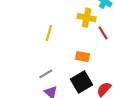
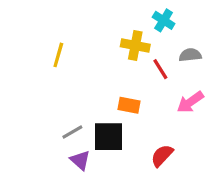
yellow line: (49, 33) -> (58, 55), moved
black square: (82, 82) -> (109, 137), moved, turned 30

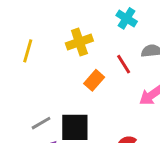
yellow cross: (135, 46) -> (79, 42), moved, turned -30
orange rectangle: (129, 105) -> (94, 80), moved, turned -60

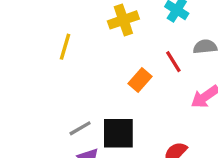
yellow cross: (79, 42) -> (123, 20), moved

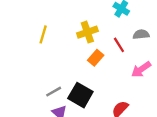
yellow cross: (123, 20) -> (87, 32), moved
black square: (118, 133) -> (80, 95), turned 30

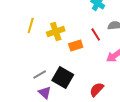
yellow cross: (87, 32) -> (56, 32), moved
orange rectangle: (96, 58) -> (76, 46), turned 32

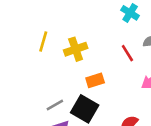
orange rectangle: (76, 46) -> (95, 80), moved

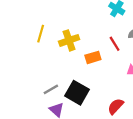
orange rectangle: (95, 80) -> (93, 57), moved

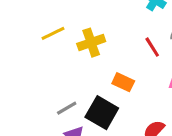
yellow line: (41, 34) -> (53, 33), turned 48
orange rectangle: (93, 57) -> (123, 82), moved, turned 42

